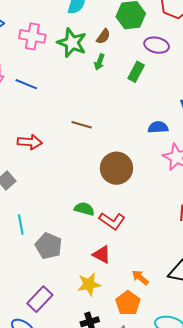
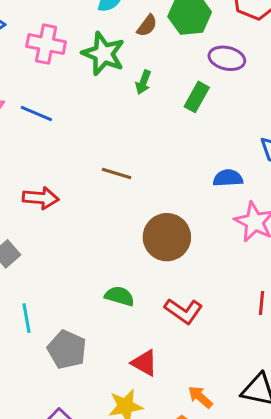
brown semicircle: (103, 36) -> (147, 26), moved
red L-shape: (112, 221) -> (184, 311), moved

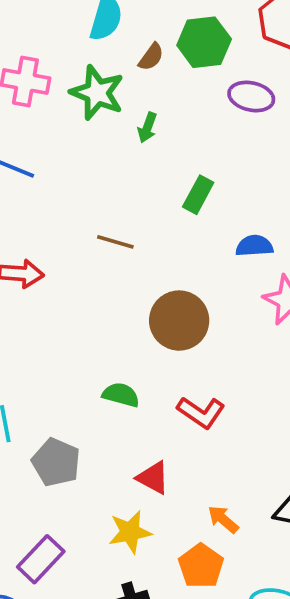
green rectangle: (197, 97) -> (198, 195), moved

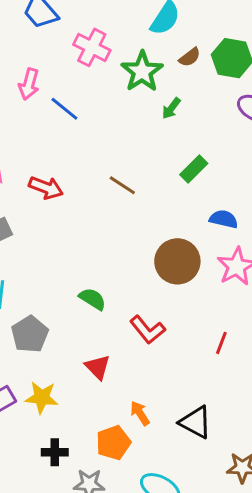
brown circle: (179, 321) -> (177, 261), moved
yellow star: (130, 532) -> (42, 398), moved

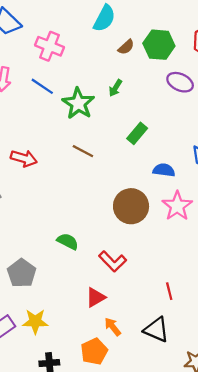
green star: (142, 72) -> (78, 103), moved
blue line: (64, 109) -> (42, 86), moved
red line: (221, 343) -> (169, 291), moved, turned -30
red triangle: (98, 367) -> (95, 297), moved, turned 50

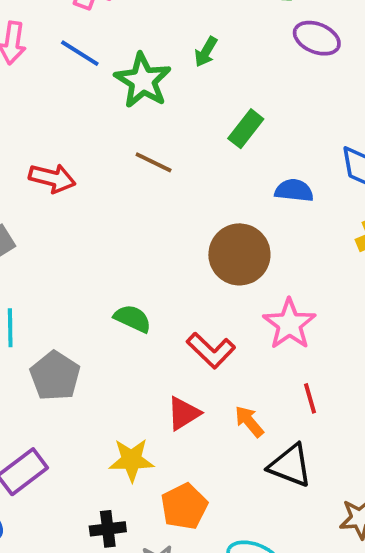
pink star: (177, 206) -> (289, 324), moved
yellow star: (35, 321) -> (132, 460), moved
orange arrow: (113, 327) -> (249, 421), moved

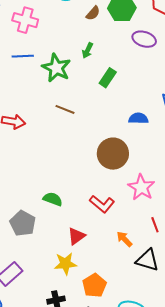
blue line: (80, 53) -> (23, 56), turned -30
green rectangle: (246, 129) -> (108, 78), moved
green semicircle: (133, 319) -> (53, 199), moved
red triangle: (184, 413) -> (76, 236), moved

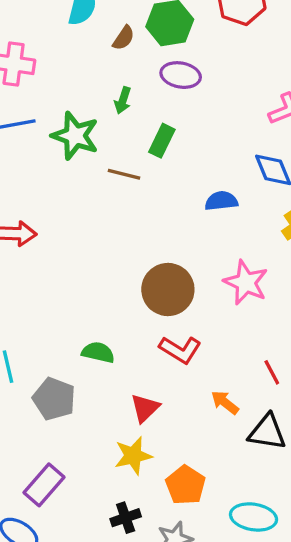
purple ellipse: (144, 39) -> (181, 75), moved
brown line: (65, 109) -> (124, 174), moved
brown circle: (113, 154) -> (168, 290), moved
pink star: (141, 187) -> (246, 283), moved

